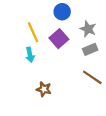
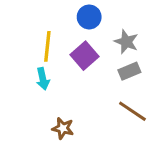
yellow line: (33, 32) -> (47, 46), turned 30

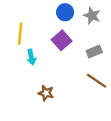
gray star: (126, 42) -> (92, 16), moved
yellow line: (47, 46) -> (20, 34), moved

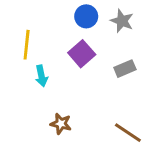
brown line: (96, 81) -> (128, 133), moved

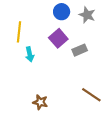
gray rectangle: (125, 69) -> (80, 50), moved
brown star: (61, 124) -> (40, 102), moved

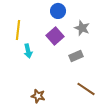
gray star: (87, 15) -> (82, 28), moved
gray rectangle: (80, 50) -> (76, 56), moved

